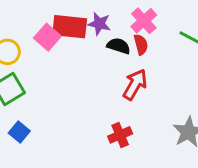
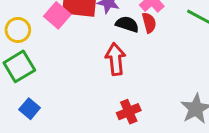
red arrow: (135, 85) -> (116, 59), moved, turned -36

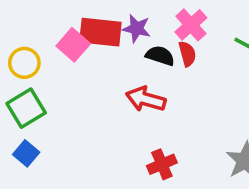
red arrow: (116, 59) -> (146, 99), turned -68
blue square: (30, 109) -> (26, 153), moved

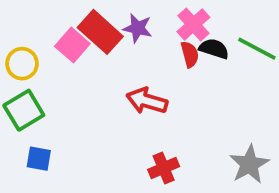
red rectangle: (100, 32) -> (100, 32), turned 36
black semicircle: (160, 56) -> (214, 49), moved
blue square: (26, 153) -> (39, 159), moved, turned -30

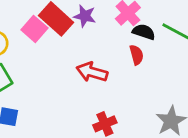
red semicircle: (190, 54) -> (137, 55), moved

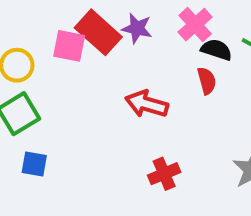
pink square: (34, 29) -> (69, 46), turned -30

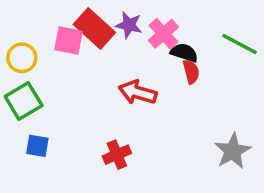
pink cross: (195, 25) -> (163, 34), moved
black semicircle: (216, 50) -> (184, 53), moved
red cross: (164, 174) -> (117, 155), moved

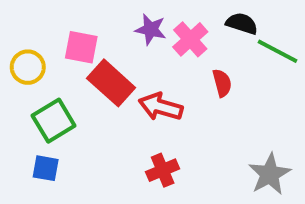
red rectangle: (94, 28) -> (111, 83), moved
black semicircle: (184, 53) -> (242, 24), moved
green square: (24, 101) -> (54, 121), moved
red cross: (117, 155) -> (163, 170), moved

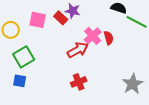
pink cross: (190, 39) -> (93, 36), moved
red rectangle: (111, 83) -> (61, 18), moved, size x0.6
red arrow: (161, 107) -> (78, 50), turned 135

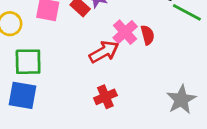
green square: (24, 57) -> (28, 62), turned 30
blue square: (20, 81) -> (22, 95), size x1.5

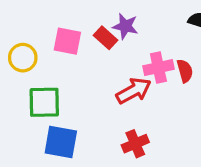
pink cross: (125, 32) -> (158, 68), turned 30
blue square: (22, 95) -> (61, 142), moved

